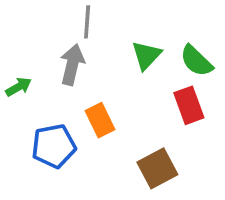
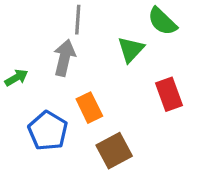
green semicircle: (196, 61) -> (162, 21), moved
blue pentagon: (54, 146) -> (48, 131), turned -30
brown square: (157, 168) -> (114, 151), moved

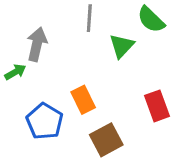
gray line: (78, 20) -> (89, 18), moved
gray arrow: (64, 58) -> (37, 44), moved
red rectangle: (169, 94) -> (157, 106), moved

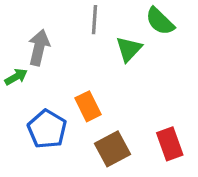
red rectangle: (157, 106) -> (170, 144), moved

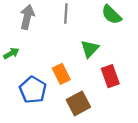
gray arrow: (39, 47) -> (27, 17), moved
green triangle: (129, 49) -> (90, 49), moved
red rectangle: (170, 144) -> (110, 76), moved

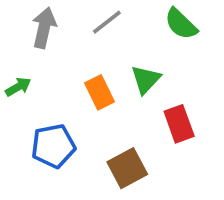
gray line: (66, 14) -> (107, 22), turned 48
orange rectangle: (61, 74) -> (100, 92), moved
blue pentagon: (33, 90) -> (53, 146), turned 30

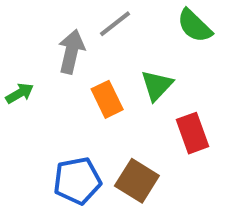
gray arrow: (44, 28) -> (71, 52), moved
blue pentagon: (53, 146) -> (77, 181), moved
brown square: (127, 168) -> (137, 181), turned -30

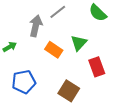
orange rectangle: (107, 99) -> (54, 50), turned -30
blue pentagon: (77, 181) -> (24, 82), moved

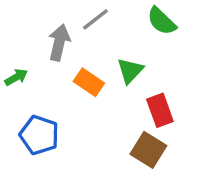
blue pentagon: (24, 82) -> (39, 135), turned 30
brown square: (69, 91) -> (148, 150), moved

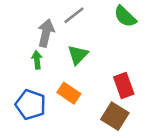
green triangle: (130, 71) -> (78, 55), moved
green arrow: (16, 77) -> (37, 60), moved, turned -66
orange rectangle: (89, 82) -> (69, 93), moved

